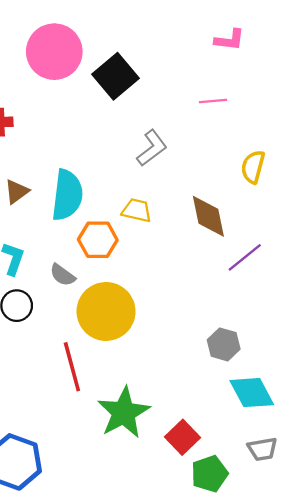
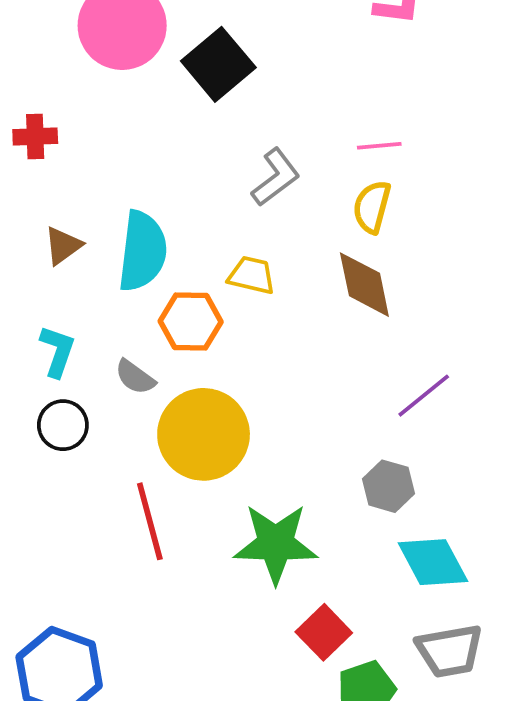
pink line: (213, 101) -> (379, 146), moved
yellow semicircle: (253, 167) -> (372, 207), moved
purple line: (245, 257) -> (424, 396), moved
green star: (124, 413) -> (276, 544), moved, turned 30
gray trapezoid: (262, 449) -> (450, 651), size x1.4

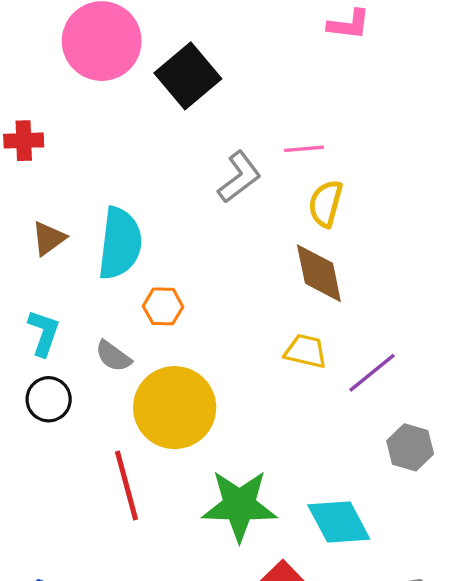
pink line: (379, 146) -> (304, 149), moved
yellow trapezoid: (252, 275) -> (306, 351), moved
orange hexagon: (191, 322) -> (163, 306), size x0.7
gray hexagon: (389, 486) -> (410, 447), moved
cyan diamond: (433, 562) -> (339, 522), moved

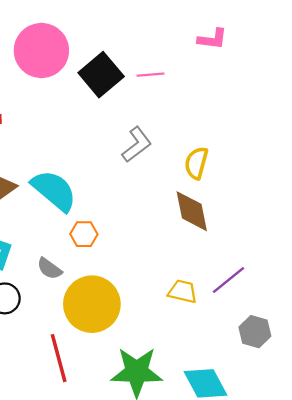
pink line: (304, 149) -> (150, 75), moved
cyan semicircle: (120, 243) -> (54, 191), turned -57
yellow trapezoid: (306, 351) -> (183, 292), moved

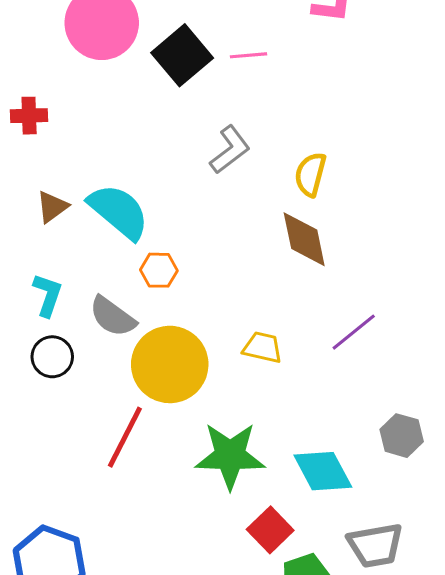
gray semicircle: (49, 269) -> (113, 317), size x1.4
yellow trapezoid: (183, 292) -> (262, 347), moved
gray hexagon: (255, 332) -> (402, 436), moved
red line: (59, 358) -> (125, 437), turned 42

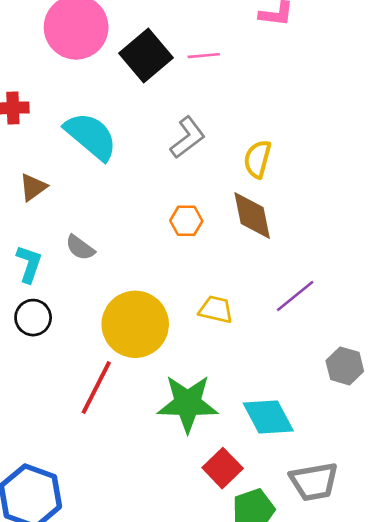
cyan semicircle: (119, 211) -> (91, 136), moved
orange hexagon: (159, 270) -> (186, 221), moved
gray semicircle: (113, 317) -> (80, 248), moved, size x0.7
gray hexagon: (402, 436) -> (345, 366), moved

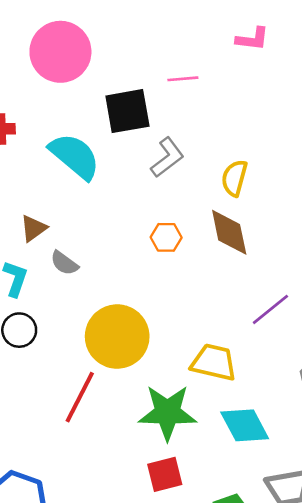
black square: (146, 56) -> (127, 111), moved, turned 30
brown triangle: (33, 187) -> (33, 228), moved
yellow trapezoid: (216, 310) -> (214, 362), moved, size x1.4
red square: (223, 468) -> (165, 474), moved, turned 30

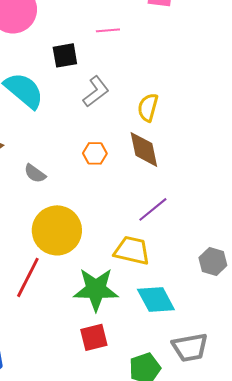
black square: (127, 111) -> (65, 55), size x0.7
gray semicircle: (64, 263) -> (35, 173), moved
purple line: (270, 309) -> (153, 209), moved

